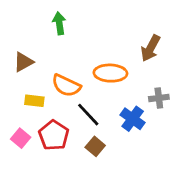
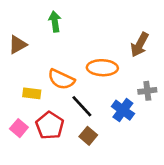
brown triangle: (23, 62) -> (18, 45), moved

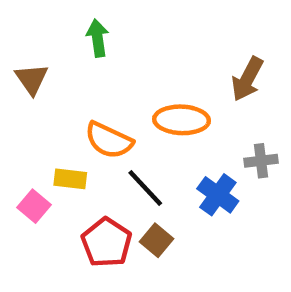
brown triangle: (18, 45) -> (32, 79), turned -36
yellow rectangle: (32, 93) -> (70, 179), moved
red pentagon: (50, 126) -> (107, 242), moved
pink square: (19, 128) -> (34, 206), moved

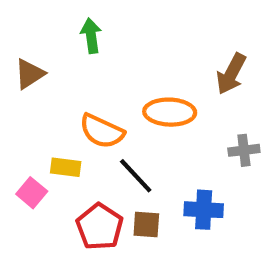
brown triangle: (32, 79) -> (30, 74), turned 32
blue cross: (218, 195) -> (204, 210), moved, turned -33
brown square: (157, 240) -> (146, 225), turned -36

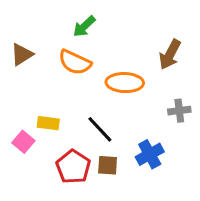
green arrow: (91, 36) -> (84, 26), moved, turned -125
orange semicircle: (102, 131) -> (75, 62), moved
blue cross: (204, 210) -> (150, 154), turned -32

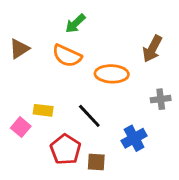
brown square: (108, 165) -> (96, 162), moved

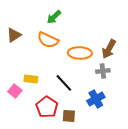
brown arrow: (152, 49) -> (109, 49), moved
gray cross: (161, 99) -> (103, 71), moved

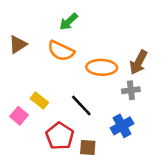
yellow rectangle: (31, 79) -> (39, 100), turned 32

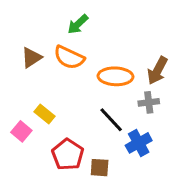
brown triangle: (18, 44) -> (31, 58), moved
black line: (81, 106) -> (111, 120), moved

